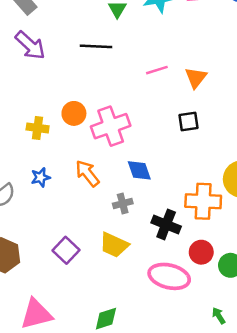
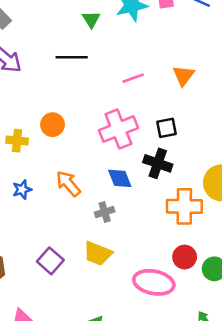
orange triangle: (196, 78) -> (183, 76), moved
pink cross: (111, 126) -> (118, 129), moved
black cross: (166, 224) -> (158, 163), moved

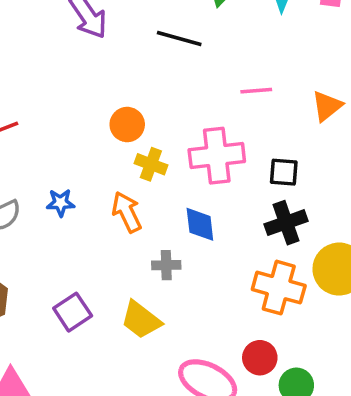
yellow cross: (17, 141) -> (151, 164), moved
black cross: (158, 163) -> (286, 223), moved, turned 36

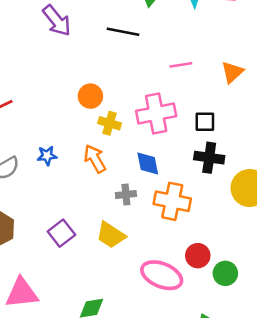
black cross: (286, 223) -> (209, 158), turned 32
orange cross: (279, 288) -> (172, 201), moved

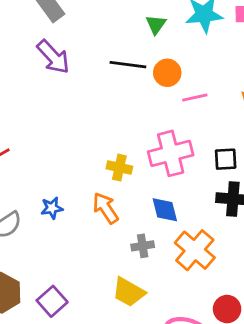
orange circle: (90, 96) -> (167, 73), moved
orange cross: (172, 201) -> (195, 250), turned 33
purple square: (61, 233) -> (52, 301), moved

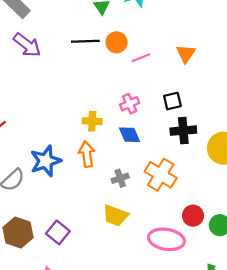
pink cross: (171, 153) -> (130, 104), size x0.6
blue star: (52, 208) -> (46, 161), size x1.8
orange arrow: (106, 208) -> (87, 154), turned 35
blue diamond: (165, 210) -> (130, 135), moved

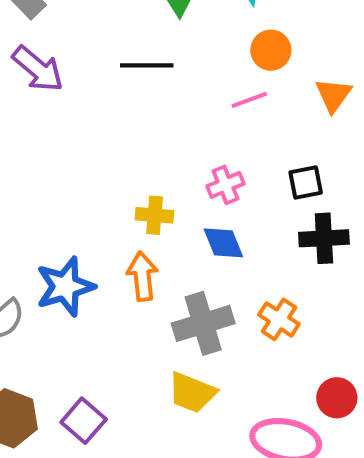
orange circle: (117, 42) -> (271, 50), moved
orange cross: (161, 175) -> (279, 319), size x0.7
gray cross: (120, 178) -> (203, 323), size x1.8

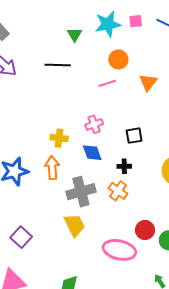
black square: (306, 183) -> (134, 136), moved
black cross: (324, 238) -> (124, 166), moved, size x0.6
yellow trapezoid: (192, 393) -> (74, 225), turned -140

